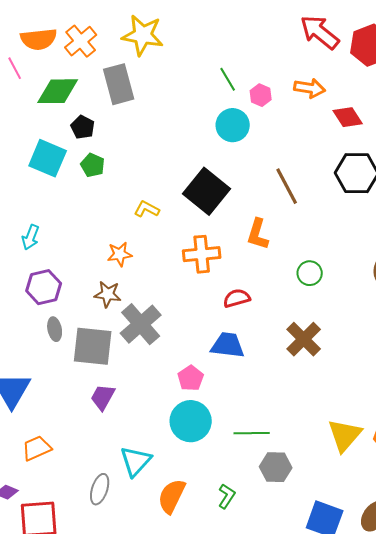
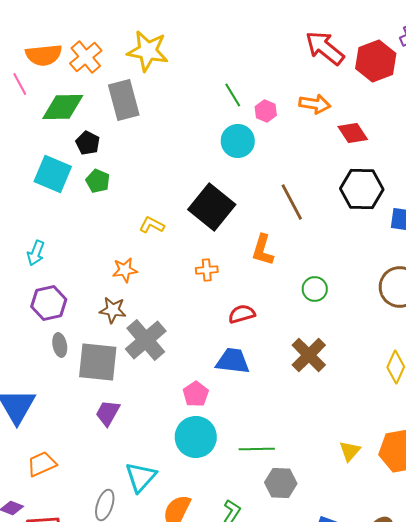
orange cross: (202, 254) -> (207, 270), size x0.6
yellow triangle: (345, 435) -> (350, 451), size x0.6

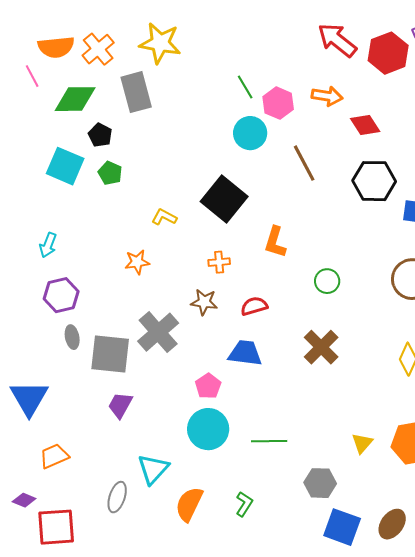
pink hexagon: (266, 111) -> (278, 103), size x1.4
brown line: (292, 202) -> (304, 163), moved
brown star: (113, 310) -> (204, 302), moved
gray hexagon: (281, 483) -> (320, 483), moved

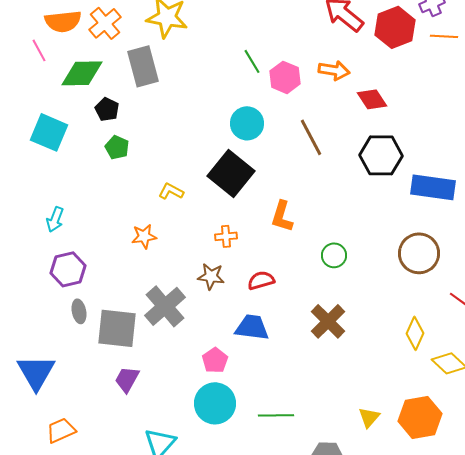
cyan circle: (250, 133) -> (247, 123), moved
cyan square: (65, 166) -> (49, 132), moved

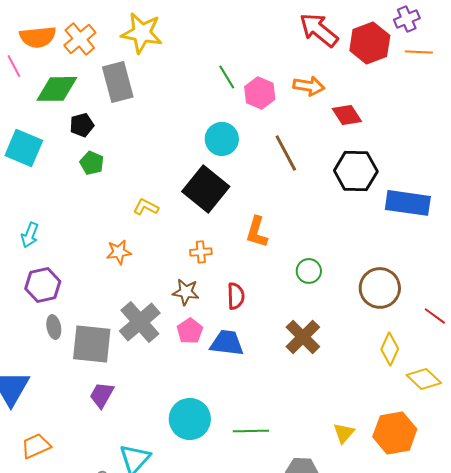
black pentagon: (107, 109) -> (82, 125), turned 30
brown circle: (419, 253) -> (380, 288), moved
red semicircle: (261, 280) -> (236, 296), turned 104
pink pentagon: (215, 360) -> (190, 331), moved

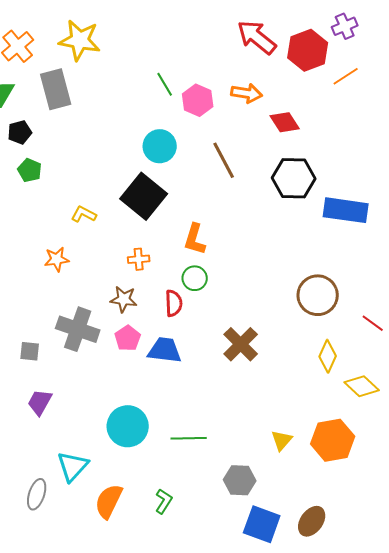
orange line: (419, 52) -> (346, 76), moved, turned -36
green circle: (309, 271) -> (195, 278), moved
gray cross: (140, 322) -> (78, 329), turned -30
gray square: (92, 344) -> (30, 351), size x0.5

